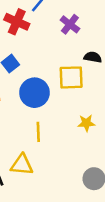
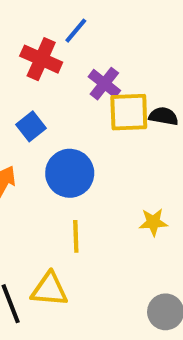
purple cross: (70, 24) -> (104, 84), moved
yellow square: (71, 77) -> (129, 112), moved

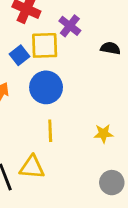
yellow square: (129, 112) -> (45, 45), moved
yellow star: (153, 222) -> (103, 134), moved

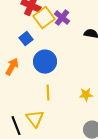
yellow square: (45, 45) -> (44, 18), moved, turned -35
yellow triangle: (32, 167) -> (35, 119), turned 48

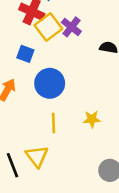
blue square: (26, 39) -> (25, 54), turned -32
yellow star: (86, 95) -> (92, 119), moved

